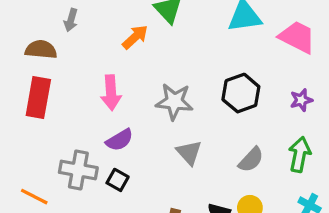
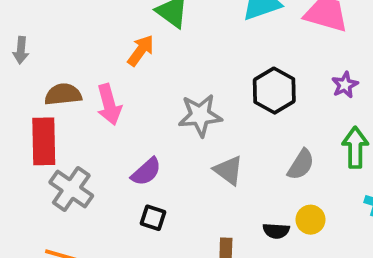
gray arrow: (71, 20) -> (21, 50), moved
brown semicircle: (41, 50) -> (63, 94), moved
pink arrow: (111, 93) -> (109, 104), moved
gray cross: (78, 170) -> (71, 189), moved, turned 36

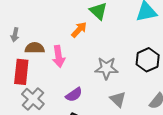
gray arrow: (21, 50) -> (15, 35), moved

